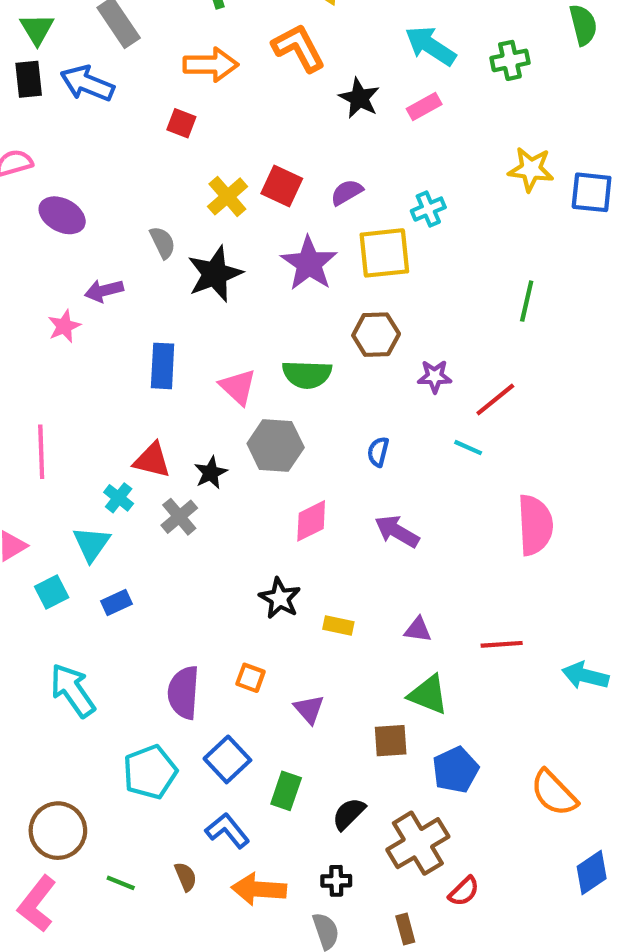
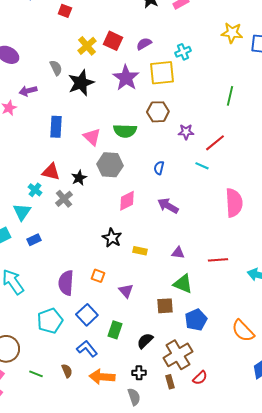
brown rectangle: (405, 929) -> (170, 382), moved

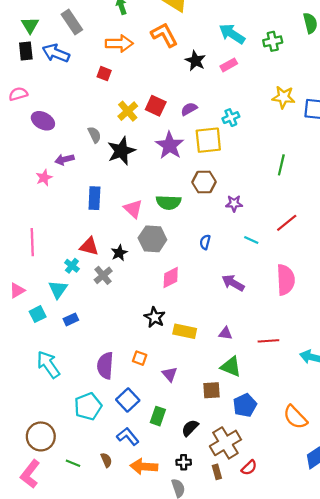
red line: (215, 143) -> (287, 223), moved
purple arrow: (168, 206) -> (233, 283), moved
yellow rectangle: (140, 251) -> (185, 331), size x1.5

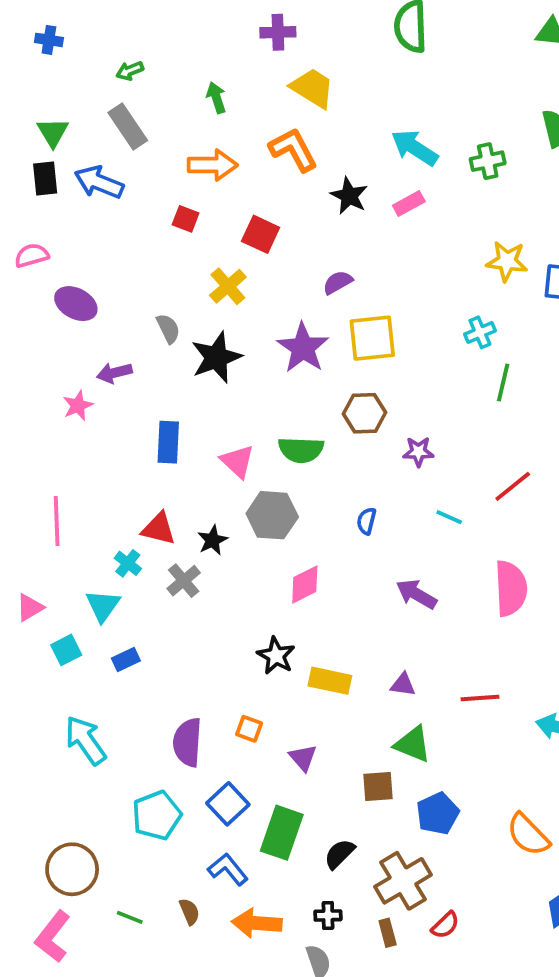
red square: (156, 106) -> (261, 234), moved
cyan cross: (231, 118) -> (480, 332), moved
green rectangle: (158, 416) -> (282, 833), size x1.5

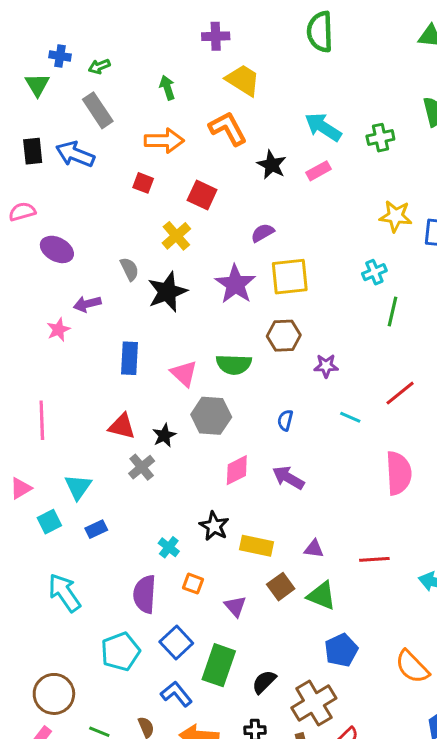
blue cross: (49, 40) -> (60, 56), moved
green triangle: (53, 132) -> (37, 85), moved
cyan cross: (128, 563) -> (169, 547), moved
purple arrow: (416, 594) -> (288, 478), moved
brown square: (378, 787) -> (281, 587), moved, turned -32

